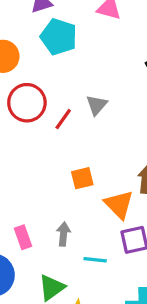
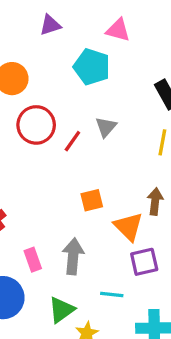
cyan pentagon: (59, 37) -> (92, 67), moved
gray arrow: (63, 234) -> (73, 256), size x1.5
cyan line: (95, 260) -> (112, 294), moved

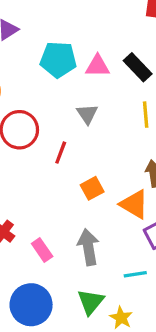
pink triangle: (118, 30) -> (97, 66), moved
red line: (72, 141) -> (61, 153), moved
pink rectangle: (33, 260) -> (42, 250), moved

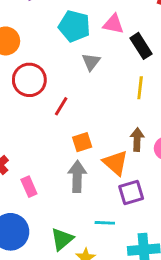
pink triangle: (97, 66) -> (113, 24), moved
gray triangle: (87, 114) -> (91, 62), moved
gray arrow: (88, 247) -> (77, 176), moved

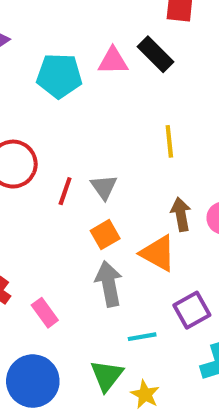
black rectangle: (141, 46) -> (155, 54), moved
gray triangle: (91, 62) -> (104, 187), moved
purple square: (131, 193) -> (192, 310), moved
cyan line: (105, 223) -> (142, 337), moved

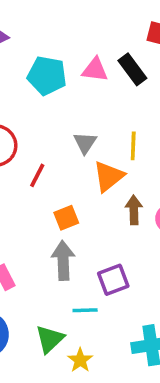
gray triangle: (104, 187) -> (85, 143), moved
orange triangle: (158, 253) -> (109, 176), moved, turned 44
purple square: (192, 310) -> (113, 280), moved

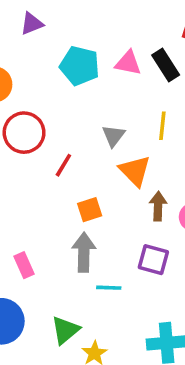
yellow line: (133, 146) -> (162, 126), moved
orange triangle: (109, 176) -> (135, 171), turned -40
purple square: (113, 280) -> (153, 260), moved, turned 32
cyan line: (85, 310) -> (109, 288), moved

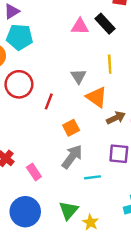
cyan pentagon: (80, 66) -> (20, 37), moved
brown arrow: (158, 206) -> (116, 118), turned 72
gray arrow: (84, 252) -> (72, 157), turned 45

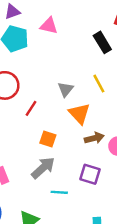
pink triangle: (80, 26) -> (49, 26), moved
yellow line: (110, 64) -> (99, 84), turned -36
orange square: (71, 128) -> (48, 139), turned 35

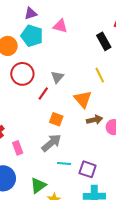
gray triangle: (65, 89) -> (57, 77), moved
purple square: (90, 174) -> (88, 169), moved

